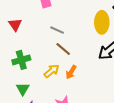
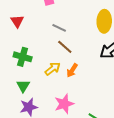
green cross: (21, 60) -> (23, 57), turned 30

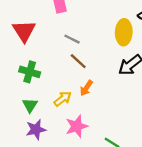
red triangle: (17, 21) -> (24, 31), size x1.5
yellow arrow: (53, 69) -> (63, 99), moved

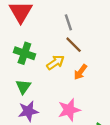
gray line: (72, 39) -> (68, 22), turned 42
yellow arrow: (63, 99) -> (55, 62), moved

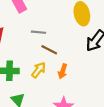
gray line: (68, 22) -> (38, 32), turned -48

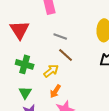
orange arrow: (63, 71) -> (55, 91), moved

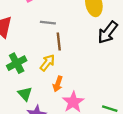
brown line: (66, 55) -> (59, 41), turned 56
green cross: (25, 64) -> (17, 63), turned -30

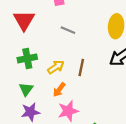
brown line: (59, 41) -> (81, 68), moved

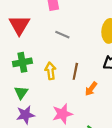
yellow arrow: (56, 67) -> (50, 71), turned -63
orange arrow: (59, 90) -> (91, 89), moved

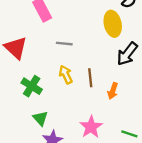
green cross: (22, 62) -> (32, 86), turned -30
yellow arrow: (50, 71) -> (66, 75), moved

